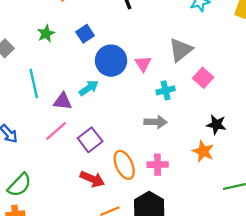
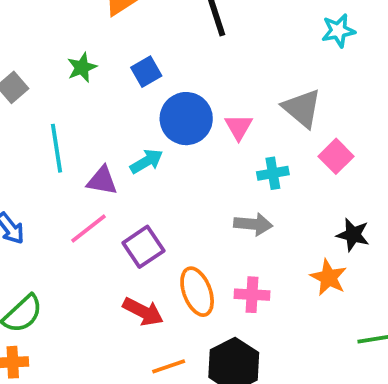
gray triangle: (181, 50) -> (302, 108), turned -45

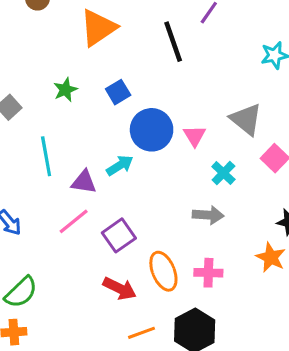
cyan cross: (273, 173) -> (223, 173), turned -35

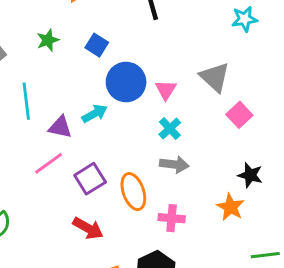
blue square: (118, 92) -> (97, 45), turned -30
cyan cross: (223, 173) -> (170, 129), moved
orange ellipse: (163, 271) -> (133, 192), moved

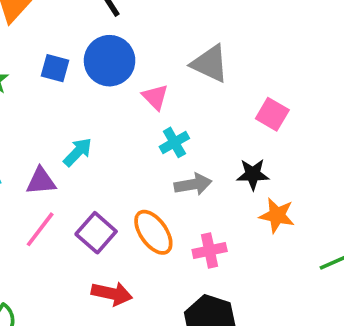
blue circle: (126, 82) -> (110, 61), moved
pink square: (239, 115) -> (272, 114), moved
cyan cross: (170, 129) -> (174, 142), turned 30
black star: (250, 175) -> (253, 174), moved

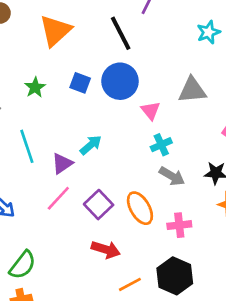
gray triangle: (210, 64) -> (192, 90), turned -36
purple triangle: (41, 181) -> (62, 163), turned -35
gray arrow: (193, 184) -> (172, 176), turned 35

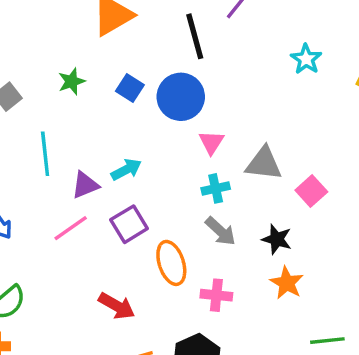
cyan star: (208, 32) -> (306, 59), turned -30
gray triangle: (192, 90) -> (264, 164), moved
purple square: (99, 205) -> (129, 224), moved

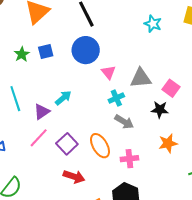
cyan star: (306, 59) -> (153, 24), moved
blue square: (130, 88) -> (46, 51), moved, turned -35
purple square: (129, 224) -> (67, 144), moved
black star: (277, 239) -> (160, 110), moved
orange star: (287, 283) -> (168, 143), turned -30

